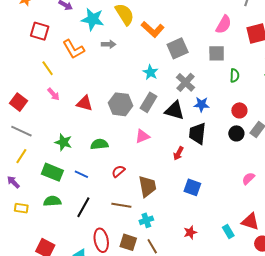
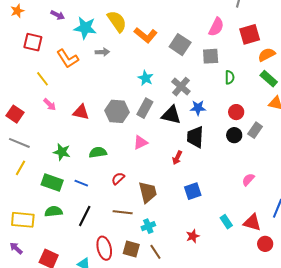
gray square: (178, 48) -> (180, 45), moved, turned -30
purple arrow: (13, 182) -> (16, 248), moved
blue square: (192, 187) -> (193, 191), turned -36
yellow rectangle: (21, 208) -> (23, 220), size x1.6
cyan rectangle: (228, 231) -> (226, 222), moved

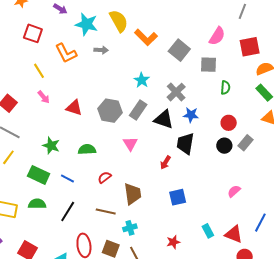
pink triangle: (140, 142) -> (130, 144), turned -42

